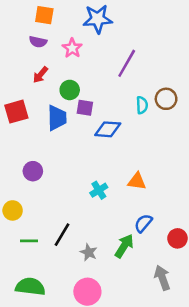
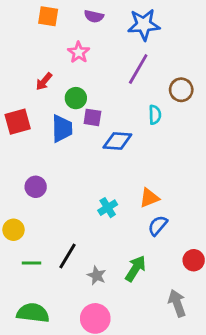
blue star: (98, 19) -> (144, 25), moved
purple semicircle: (38, 42) -> (94, 16), moved
brown circle: (166, 99) -> (181, 90), moved
orange triangle: (137, 181) -> (149, 198), turned -30
blue semicircle: (143, 223) -> (158, 226), moved

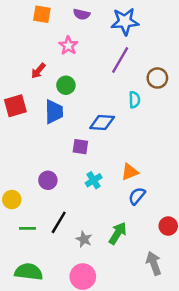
purple square: (92, 117) -> (80, 147), moved
purple circle: (36, 187) -> (48, 180), moved

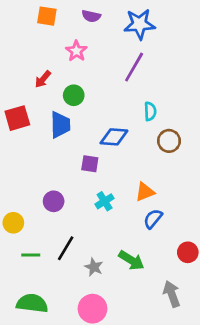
brown circle: (157, 78) -> (169, 141), moved
green arrow: (118, 233) -> (131, 260), turned 90

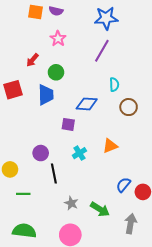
purple semicircle: (91, 16) -> (56, 11), moved
blue semicircle: (153, 219) -> (123, 185), moved
black line: (66, 248) -> (54, 174), moved, turned -42
green arrow: (131, 260) -> (100, 209), moved
gray arrow: (172, 294) -> (131, 224), turned 30

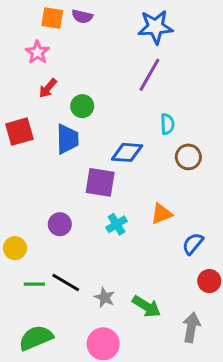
pink star: (58, 39) -> (37, 52), moved
purple square: (68, 124) -> (100, 182), size x1.5
black line: (54, 174) -> (66, 283), moved, turned -48
blue semicircle: (123, 185) -> (193, 244), moved
green semicircle: (24, 231) -> (36, 338), turned -30

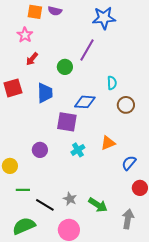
purple line: (149, 75) -> (87, 50), moved
green circle: (82, 106) -> (65, 67), moved
black line: (66, 283) -> (45, 205), moved

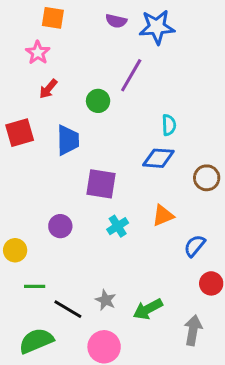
purple semicircle: (55, 11) -> (116, 21), moved
blue diamond: (85, 102) -> (158, 158), moved
brown circle: (126, 105) -> (207, 178), moved
green arrow: (98, 205) -> (148, 309), turned 120

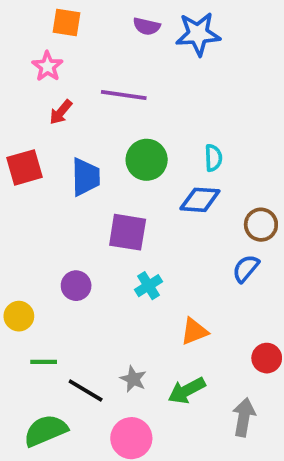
purple line: (131, 75) -> (124, 95), moved, turned 68
green circle: (98, 101) -> (147, 160), moved, size x1.4
orange triangle: (163, 216) -> (194, 331), moved
blue semicircle: (195, 246) -> (246, 268), moved

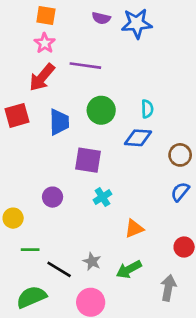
pink star: (47, 66) -> (45, 43), moved
red arrow: (61, 112) -> (42, 77), size x1.6
blue semicircle: (246, 268) -> (180, 192), moved

